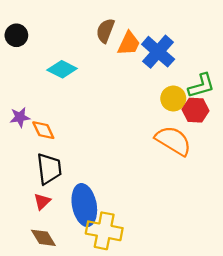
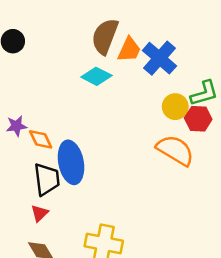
brown semicircle: (105, 31) -> (105, 36), size x1.4
cyan diamond: (62, 69) -> (96, 76), moved
blue ellipse: (84, 205) -> (71, 162), moved

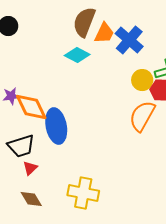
orange diamond: (41, 139) -> (31, 107), size x1.6
orange semicircle: (175, 150) -> (142, 116), turned -92
black trapezoid: (47, 179) -> (21, 146), moved, turned 80

